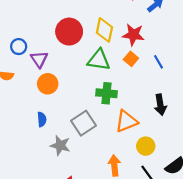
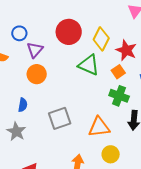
green cross: (107, 93) -> (119, 96), moved
gray star: (60, 145) -> (16, 131), moved

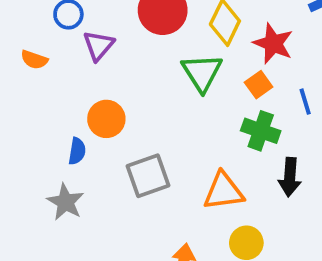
green triangle: (89, 65) -> (202, 73), turned 35
orange circle: (37, 74) -> (106, 119), moved

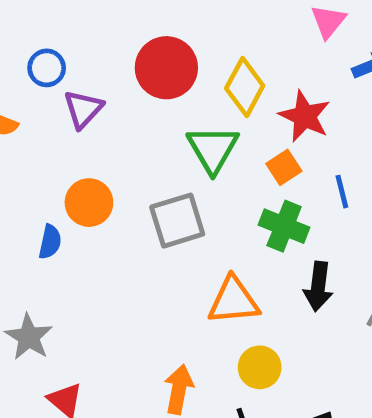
gray square: (148, 176) -> (177, 221), moved
gray star: (65, 202) -> (29, 337), moved

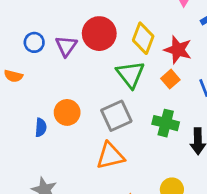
purple triangle: (83, 109) -> (66, 46), moved
green cross: (284, 226) -> (166, 123), moved
blue semicircle: (50, 242) -> (41, 127), moved
orange triangle: (233, 301) -> (110, 156), moved

